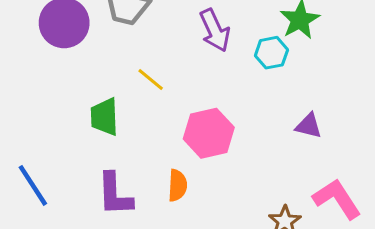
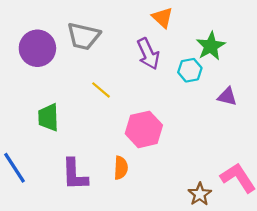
green trapezoid: (104, 117) -> (48, 117), moved
purple triangle: (309, 126) -> (227, 97), moved

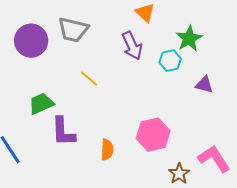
green trapezoid: (48, 117) -> (41, 104), turned 68
pink hexagon: (144, 129) -> (153, 135), moved
purple L-shape: (75, 174) -> (63, 132), moved

